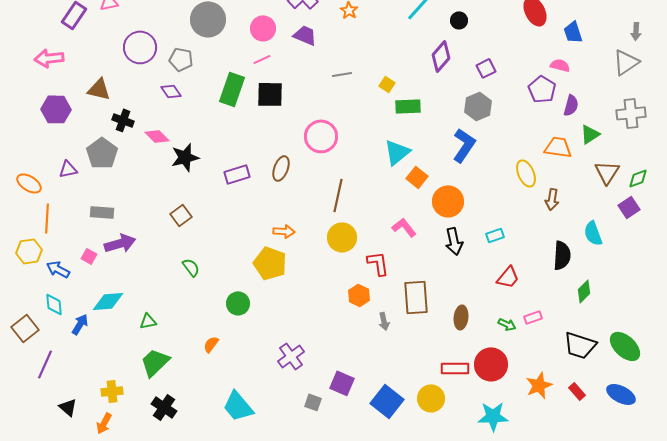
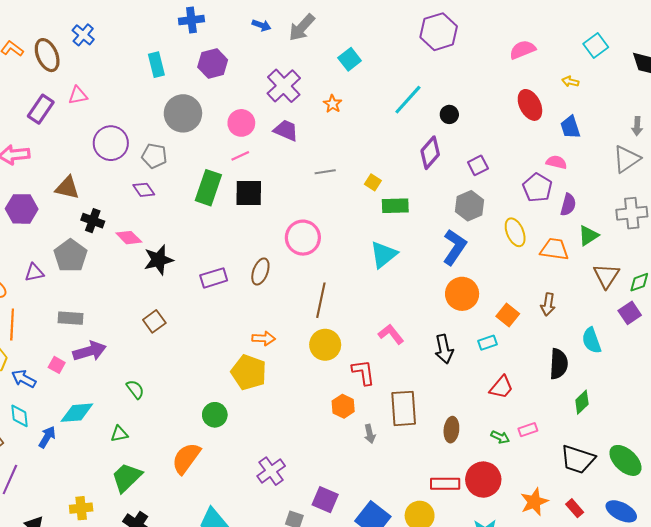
yellow ellipse: (526, 173) -> (515, 232), moved
orange square: (417, 177) -> (508, 315), moved
orange circle: (448, 201) -> (462, 294), moved
green semicircle: (191, 267) -> (135, 389), moved
orange semicircle: (211, 344) -> (186, 458), size x1.8

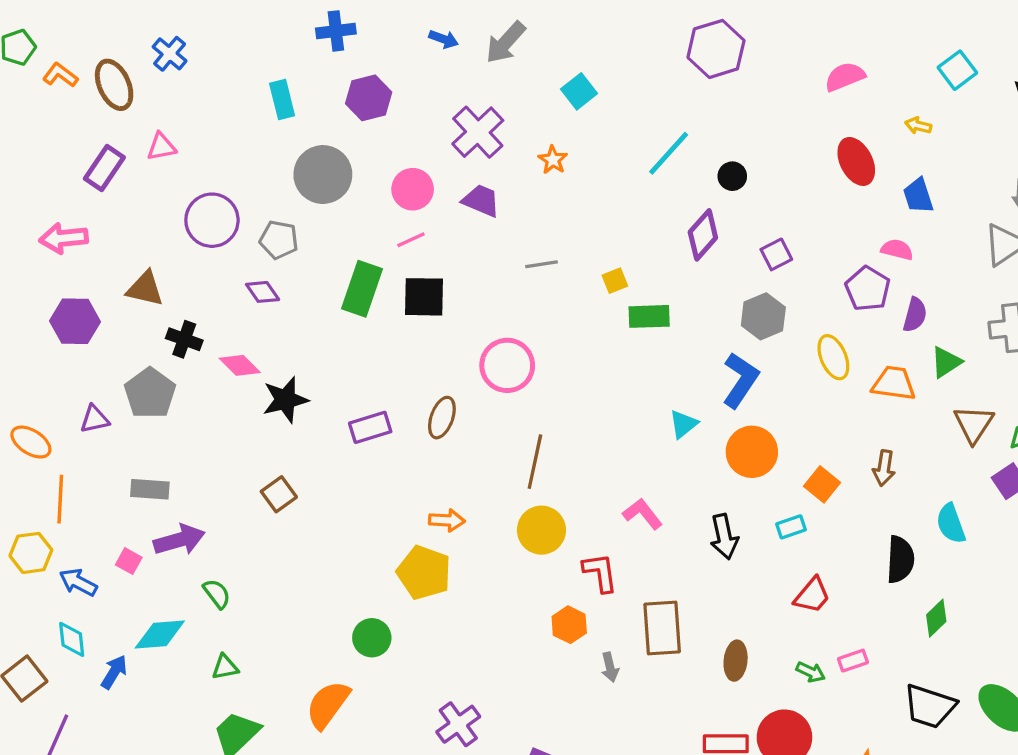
yellow square: (373, 182) -> (615, 281), turned 35
cyan triangle: (384, 255) -> (683, 424), moved, size x0.7
green semicircle: (135, 389) -> (217, 594), moved

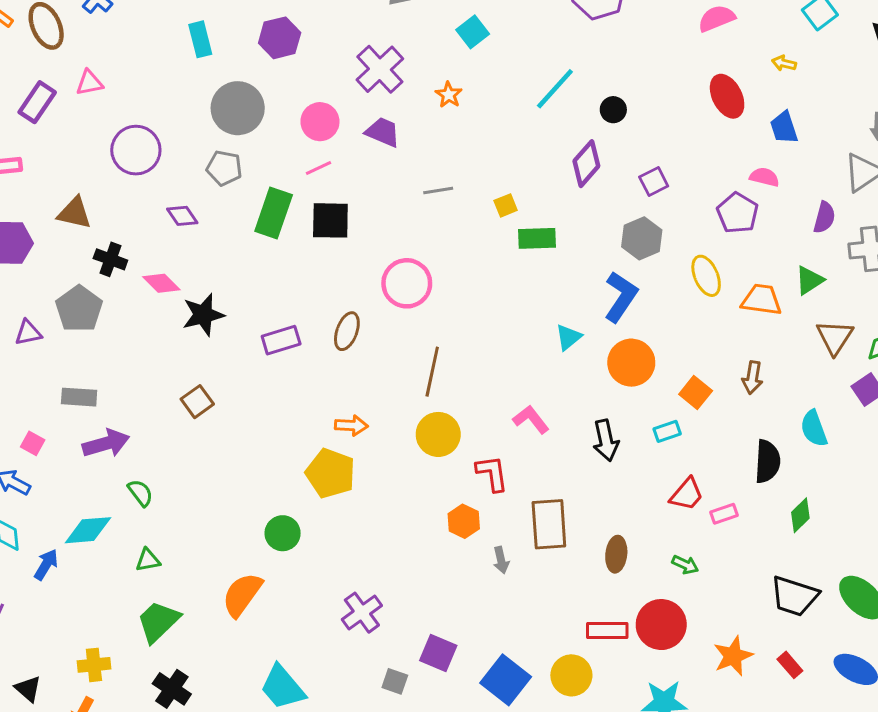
gray pentagon: (279, 240) -> (224, 168), moved
purple semicircle: (915, 315) -> (824, 217), moved
pink square: (129, 561) -> (33, 443), moved
pink rectangle: (853, 661) -> (724, 514), moved

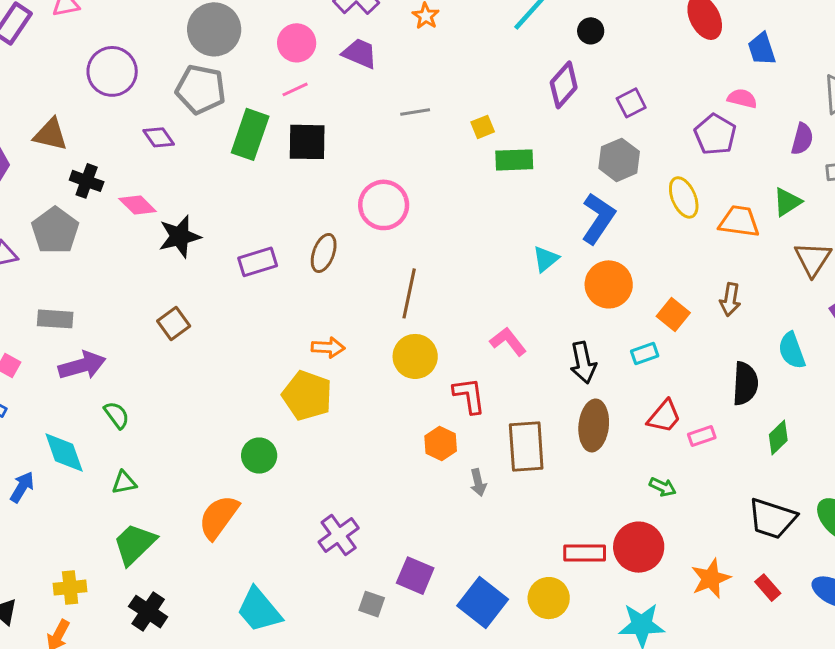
gray pentagon: (224, 168) -> (201, 89), size x1.4
cyan diamond: (88, 530) -> (64, 453), turned 75
brown ellipse: (616, 554) -> (594, 426), moved, size x1.4

